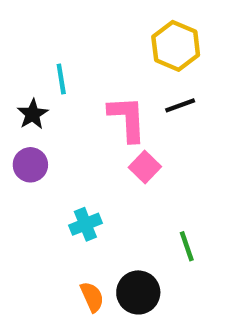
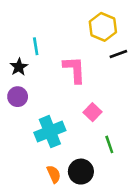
black line: (180, 105) -> (118, 54), moved
pink square: (145, 167) -> (93, 112), moved
cyan cross: (85, 224) -> (50, 132), size x1.6

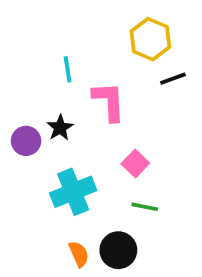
cyan line: (36, 46) -> (67, 69), moved
black star: (19, 67) -> (60, 128), moved
green line: (109, 144) -> (145, 207), moved, turned -60

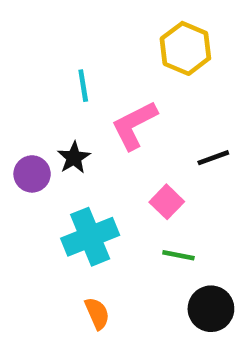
black line: (173, 79) -> (213, 158), moved
pink L-shape: (109, 101) -> (134, 125), turned -114
black circle: (118, 250) -> (211, 309), moved

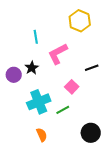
green line: (178, 255) -> (63, 110), moved, turned -40

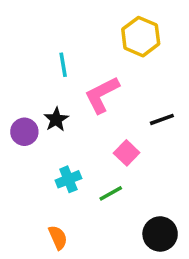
cyan cross: (39, 102) -> (68, 179), size x0.6
orange semicircle: (42, 135) -> (58, 237), moved

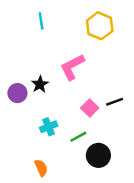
cyan line: (63, 65) -> (41, 21), moved
black line: (162, 119) -> (115, 102), moved
black circle: (160, 234) -> (98, 155), moved

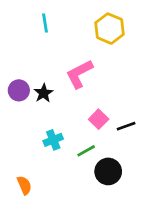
purple circle: (17, 93) -> (19, 90), moved
black line: (115, 102) -> (126, 126), moved
orange semicircle: (41, 168) -> (24, 185), moved

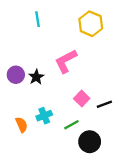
orange semicircle: (24, 185) -> (22, 125), moved

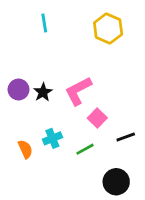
pink L-shape: (66, 61) -> (78, 91), moved
black line: (104, 104) -> (126, 137), moved
black circle: (90, 142) -> (116, 182), moved

